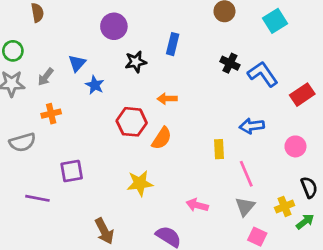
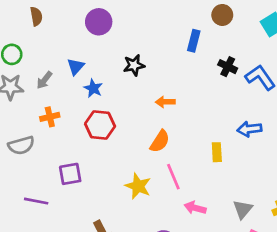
purple circle: (114, 26) -> (99, 22), moved
blue rectangle: (173, 44) -> (194, 41), moved
red hexagon: (132, 122) -> (100, 125), moved
pink line: (246, 174) -> (173, 177), moved
yellow star: (140, 183) -> (138, 186), turned 30

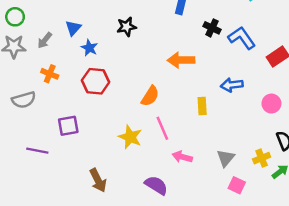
orange arrow: (165, 102) -> (181, 60), moved, size x1.5
orange cross: (50, 117) -> (50, 74), turned 35

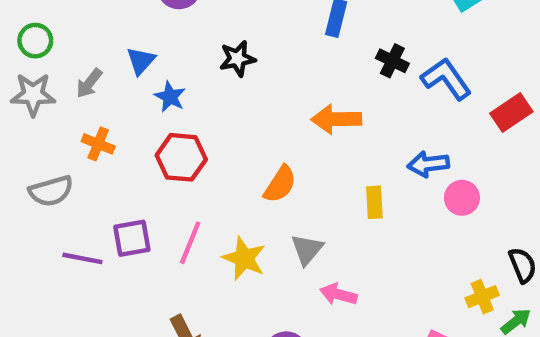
pink circle: (271, 104) -> (462, 198), moved
pink line: (162, 128) -> (190, 243), moved, turned 45
purple line: (37, 151) -> (82, 258), moved
gray triangle: (226, 158) -> (307, 249), moved

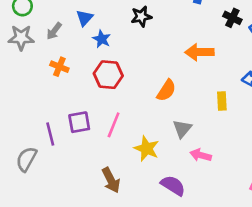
gray semicircle: (51, 191) -> (26, 159), moved, turned 135
purple line: (82, 258) -> (50, 134), turned 65
yellow star: (244, 258) -> (147, 149), moved

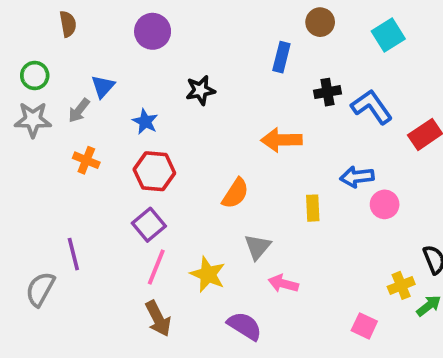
blue triangle: (85, 18) -> (103, 87), moved
black cross: (232, 18) -> (327, 92), turned -36
purple square: (79, 122) -> (149, 225), moved, turned -30
pink line: (114, 125) -> (156, 267), moved

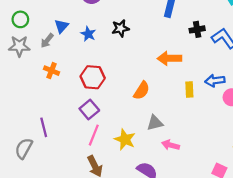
blue star: (145, 122) -> (88, 34), moved
yellow rectangle: (313, 208) -> (189, 89), moved
gray triangle: (258, 247) -> (155, 123), turned 36

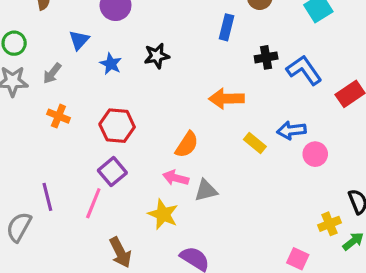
blue triangle: (62, 26) -> (79, 40), moved
yellow rectangle: (189, 89) -> (255, 143), turned -48
pink line: (94, 135) -> (93, 203), moved
pink arrow: (170, 145) -> (176, 178), moved

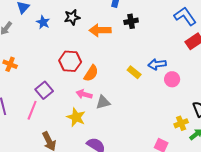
black cross: (266, 57) -> (131, 21), moved
blue L-shape: (304, 70) -> (185, 16), moved
orange arrow: (226, 99) -> (100, 30), moved
orange cross: (58, 116) -> (10, 64), moved
red hexagon: (117, 126) -> (70, 61), moved

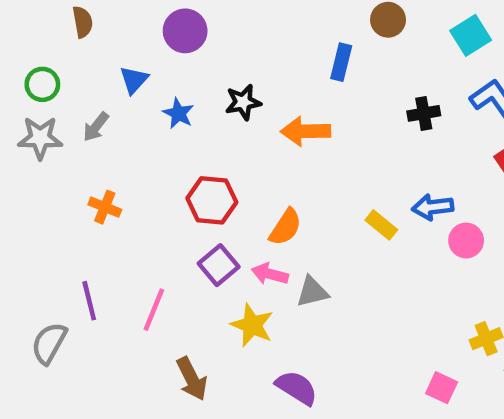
black cross: (131, 21) -> (424, 113), moved
red hexagon: (70, 61) -> (212, 200), moved
purple square: (44, 90) -> (219, 265), moved

